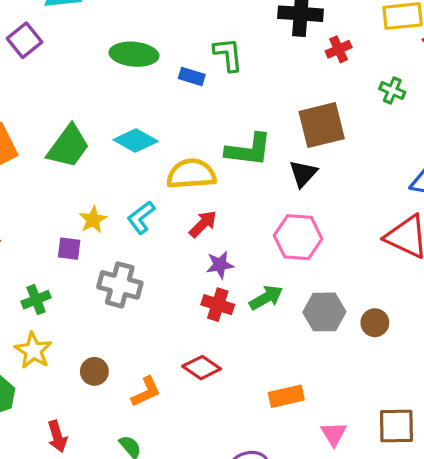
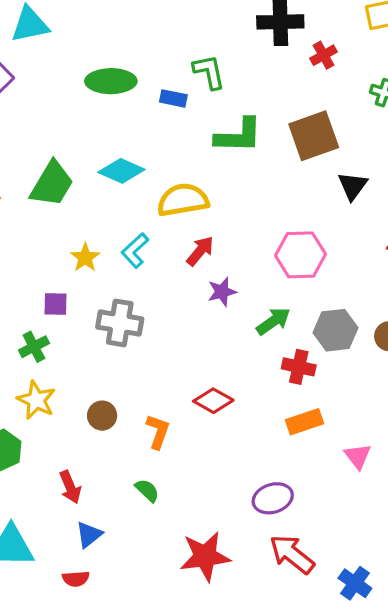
green L-shape: (249, 150) -> (239, 136), moved
black triangle: (303, 174) -> (353, 186), moved
purple square: (69, 249) -> (55, 304), moved
red cross: (218, 305) -> (299, 367), moved
orange L-shape: (146, 392) -> (158, 431), turned -40

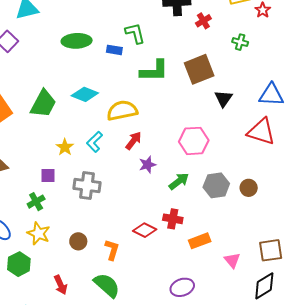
red cross: (299, 367) -> (173, 219), moved
green semicircle: (147, 490) -> (107, 285), size x1.8

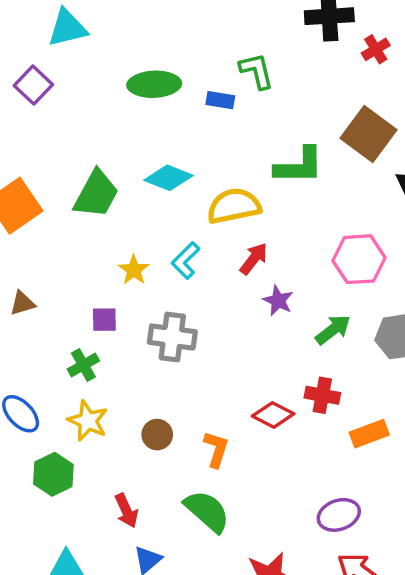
brown square: (199, 69) -> (368, 134), turned -32
green L-shape: (154, 71) -> (299, 166), moved
purple star: (147, 165) -> (278, 301), turned -30

